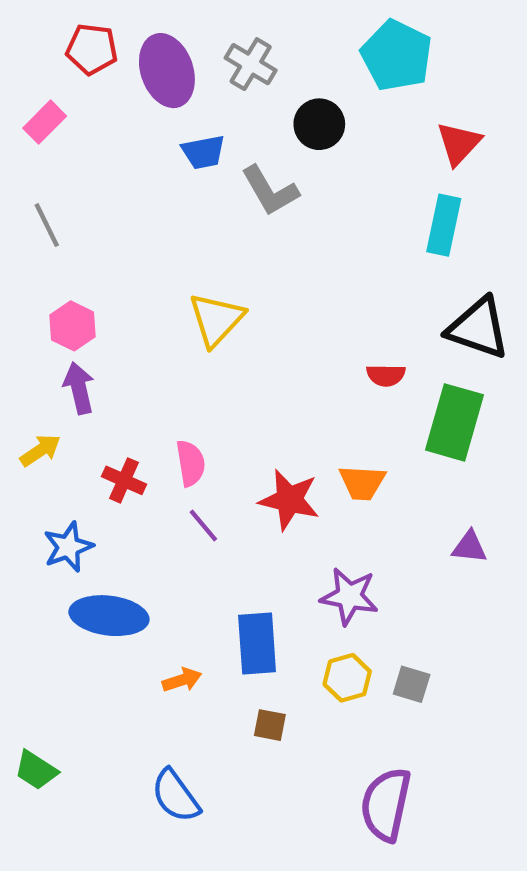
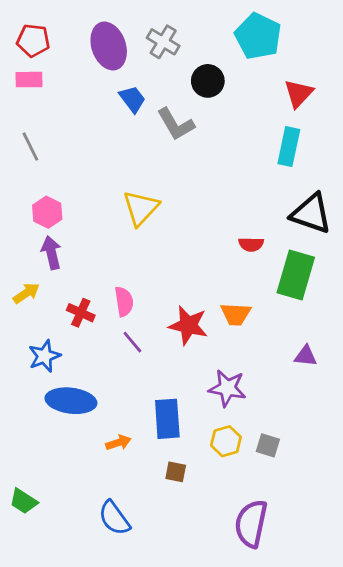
red pentagon: (92, 49) -> (33, 40), moved
pink rectangle: (45, 122) -> (29, 80), turned 44
blue trapezoid: (203, 152) -> (132, 99), turned -116

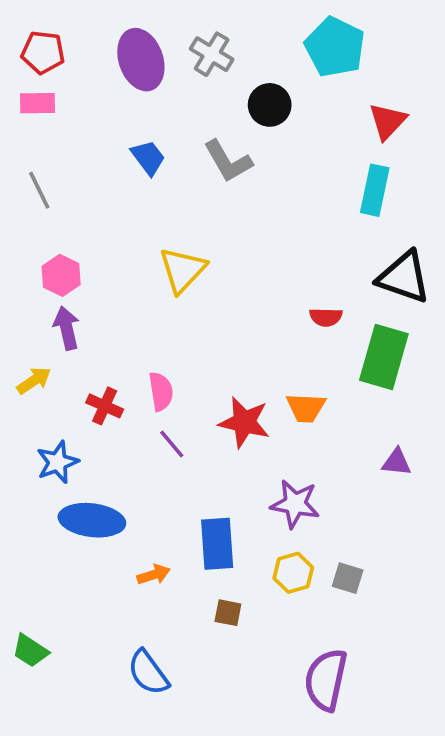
blue trapezoid: (132, 99) -> (148, 158), moved

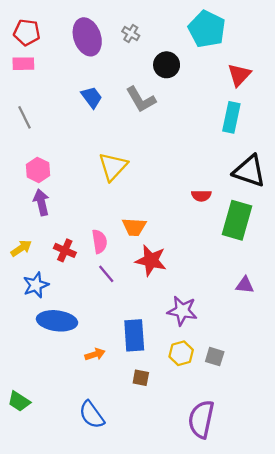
gray cross: (212, 54) -> (131, 34), size x0.7
yellow arrow: (34, 381) -> (21, 248), moved
orange trapezoid: (306, 408) -> (134, 227), moved

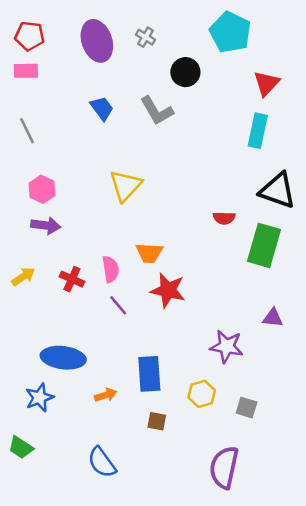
purple arrow: (41, 202) -> (46, 225), turned 110
blue star: (36, 285) -> (40, 398), moved
purple star: (182, 311) -> (227, 346), moved
gray square: (215, 357) -> (247, 408), moved

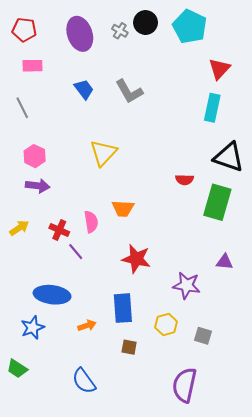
pink rectangle: (26, 71) -> (33, 66), moved
black circle: (185, 72) -> (146, 23), moved
red star: (168, 290) -> (136, 259), moved
purple line: (118, 305) -> (76, 252), moved

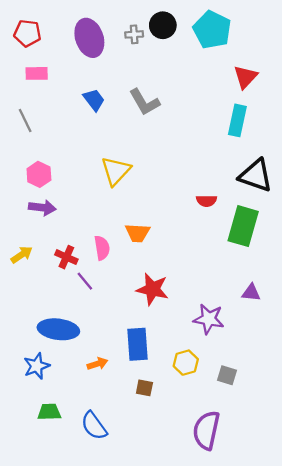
gray cross: (120, 31) -> (134, 34), turned -35
green trapezoid: (17, 369) -> (49, 412), moved, turned 145

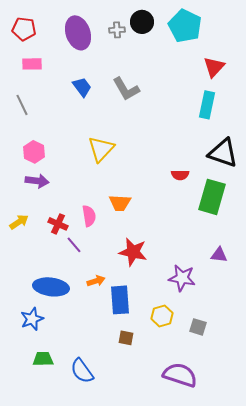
orange arrow: (97, 364) -> (96, 281), moved
purple semicircle: (206, 430) -> (180, 375), turned 96

